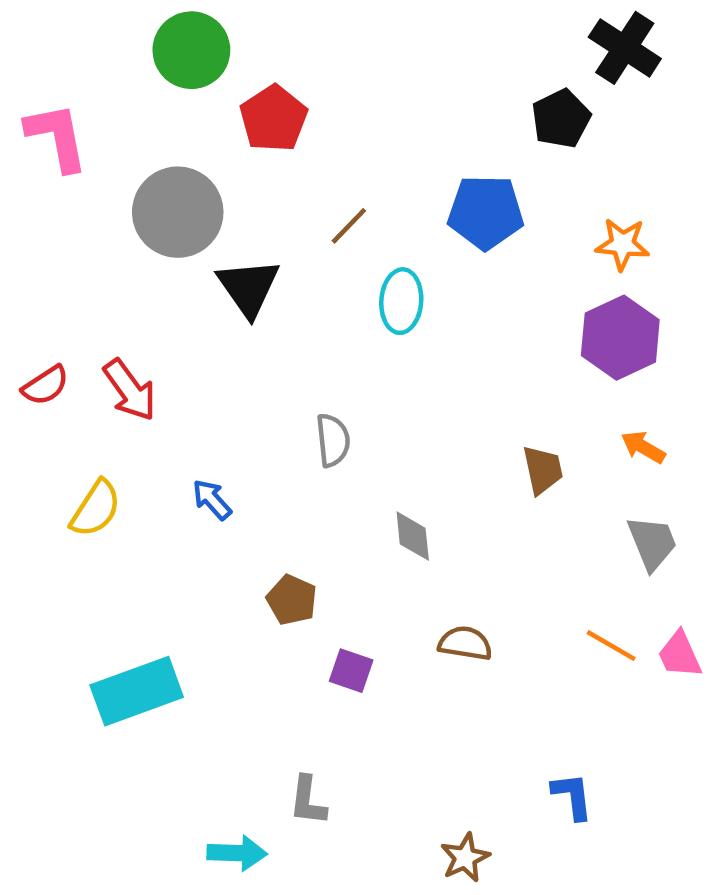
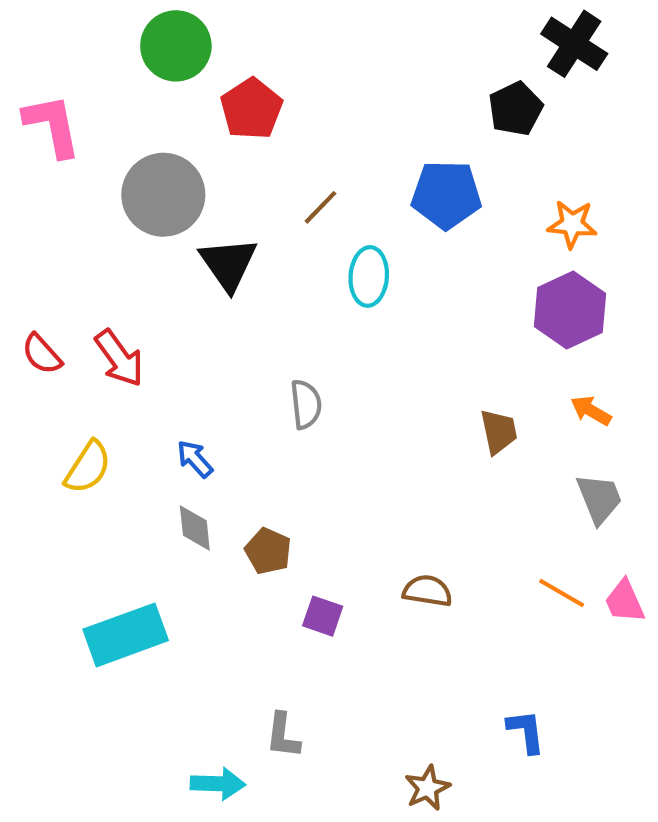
red semicircle: (45, 385) -> (42, 354), turned 81
gray diamond: (413, 536) -> (195, 528), moved

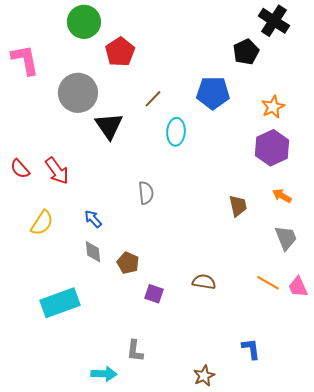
orange star: (572, 224) -> (273, 107), turned -30

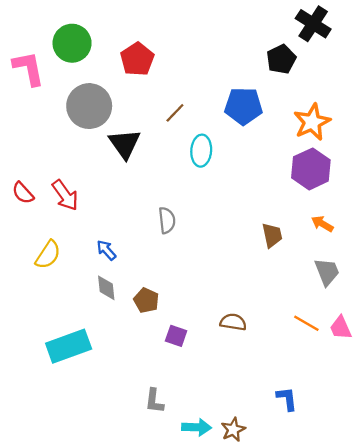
green circle: (84, 22) -> (72, 43), moved
orange star: (273, 107) -> (312, 122), size x1.4
cyan arrow: (104, 374) -> (197, 427), moved

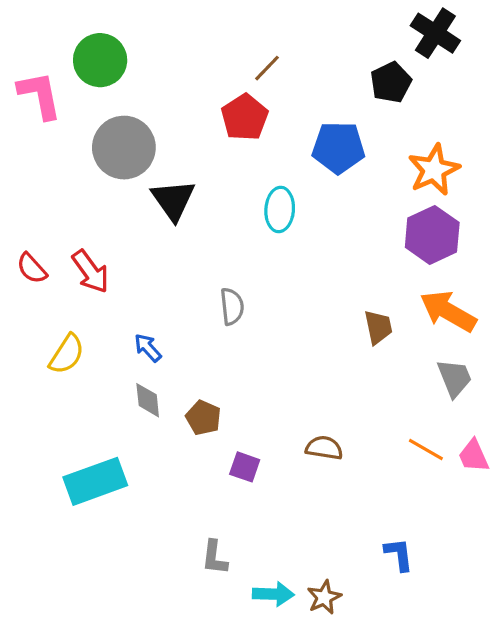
red pentagon: (137, 59) -> (245, 117), moved
brown line: (175, 113) -> (267, 68), moved
orange arrow: (322, 224) -> (448, 311), size x1.8

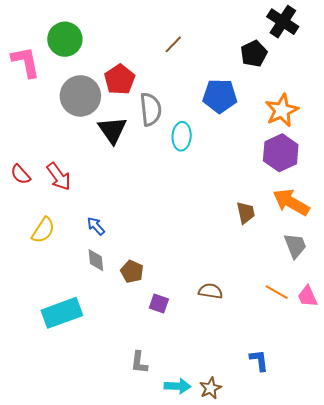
red pentagon: (245, 117) -> (120, 79), moved
gray semicircle: (232, 306) -> (151, 109), moved, size x1.4

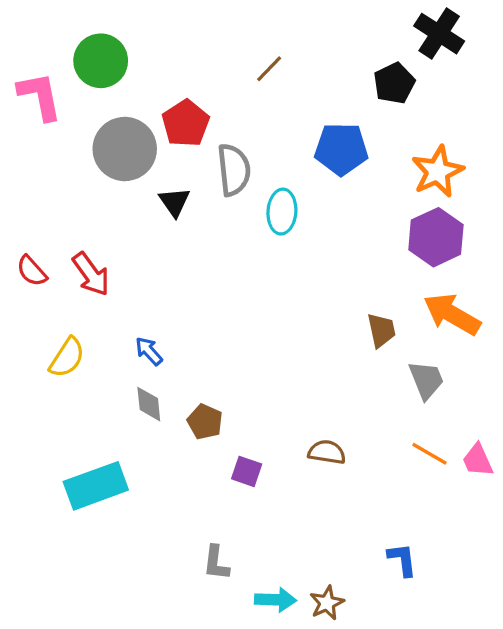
black triangle: (112, 130) -> (174, 202), size x0.7
gray trapezoid: (295, 246) -> (426, 380), moved

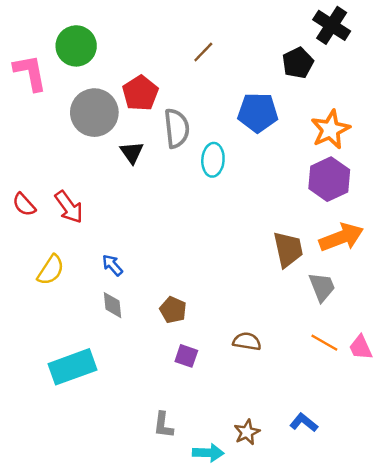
orange arrow: (452, 314) -> (341, 237), turned 129
brown trapezoid: (381, 330) -> (288, 249), size x1.4
brown pentagon: (205, 422) -> (173, 310), moved
blue L-shape: (402, 560) -> (304, 423), turned -44
brown star: (327, 603) -> (247, 432), moved

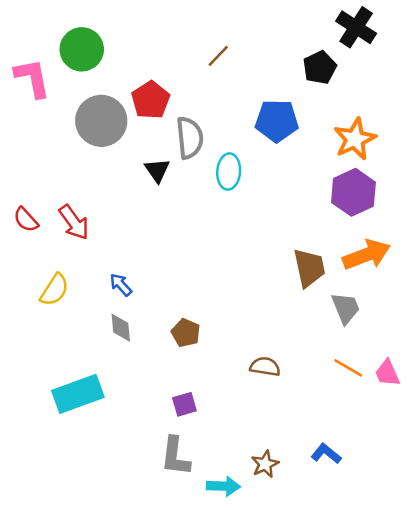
black triangle: (132, 153) -> (157, 170), moved
purple square: (186, 356) -> (184, 404), moved, turned -35
gray L-shape: (163, 425) -> (175, 456), size x1.4

